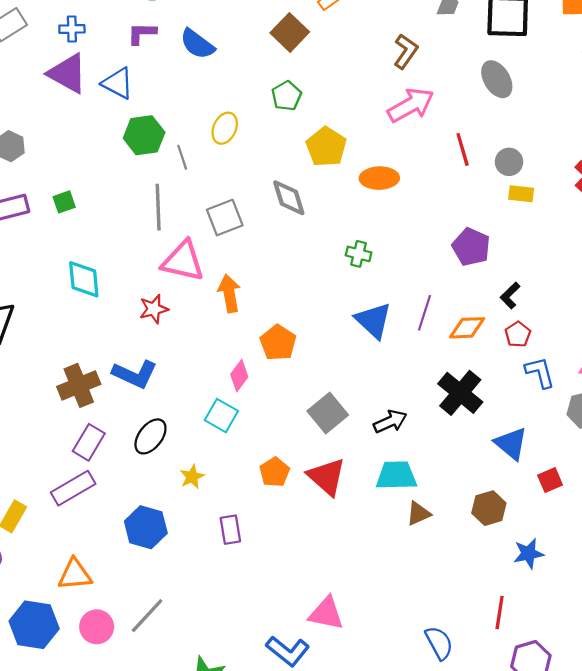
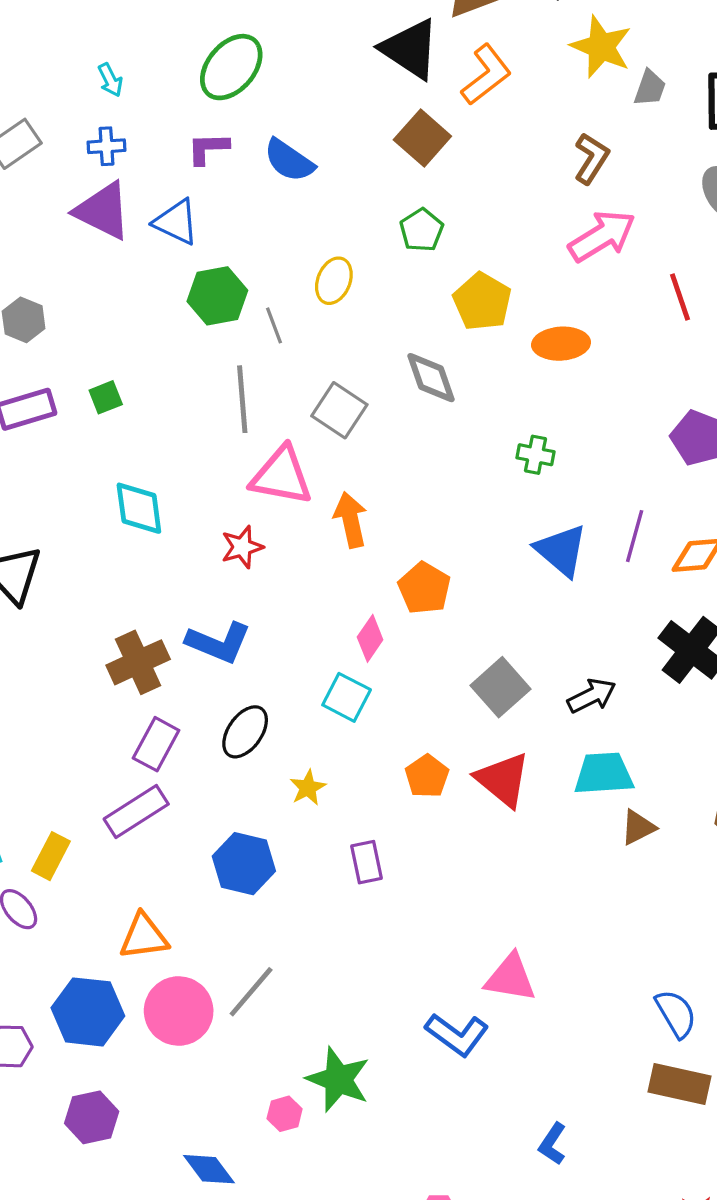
gray square: (225, 218) -> (339, 410), turned -33
pink circle: (97, 627) -> (179, 1011), size x1.4

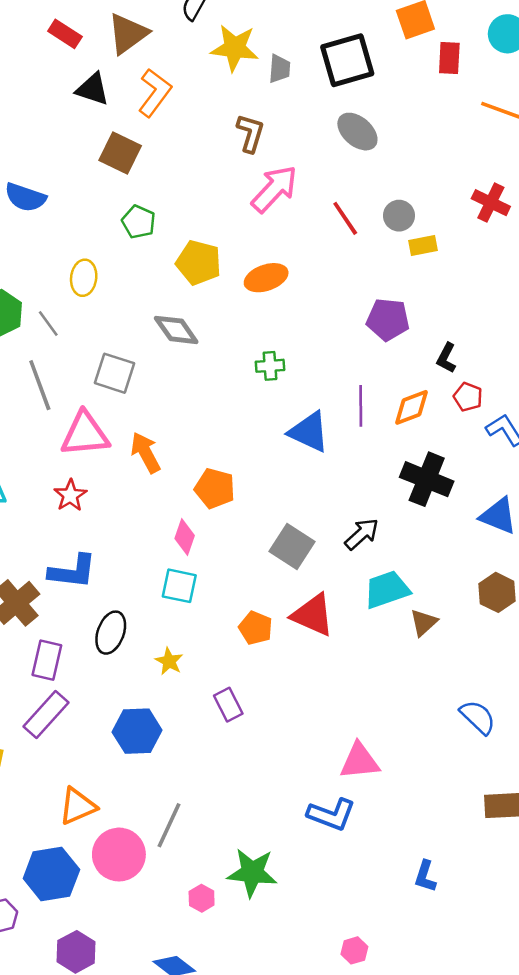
black triangle: (410, 49) -> (93, 89), size x0.7
blue semicircle: (676, 1014) -> (478, 717), moved
pink hexagon: (285, 1114) -> (202, 898), moved

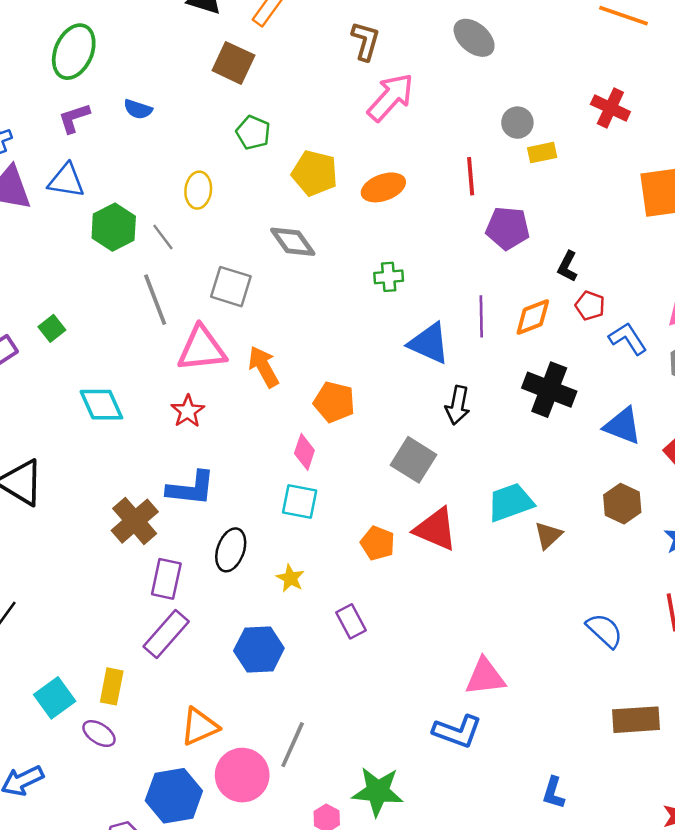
blue semicircle: (25, 197) -> (138, 109), size x0.7
red line: (345, 218) -> (471, 176), moved, turned 30
black arrow: (362, 534) -> (458, 405), moved, turned 144

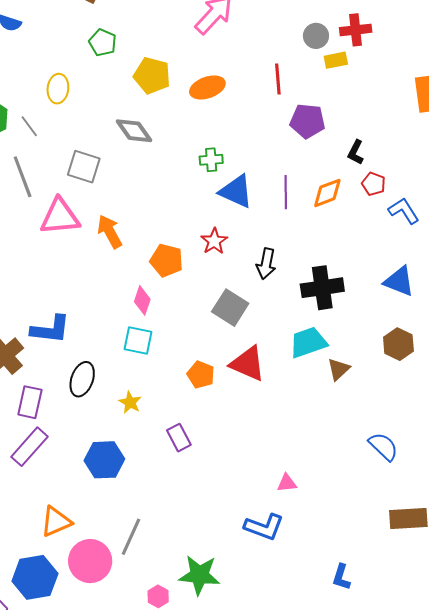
red cross: (610, 108) -> (356, 30), moved, turned -32
blue triangle: (429, 343) -> (236, 191), moved
black cross: (549, 390) -> (322, 288), moved, turned -30
red star: (188, 411) -> (214, 241), moved
pink triangle: (485, 677) -> (287, 483), size x0.6

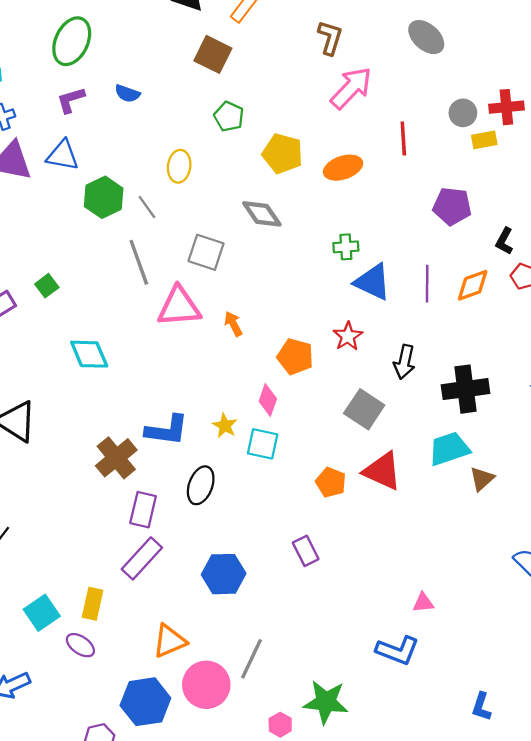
red line: (278, 79) -> (403, 139), moved
orange arrow: (110, 232) -> (233, 324), size x0.7
yellow star: (130, 402) -> (225, 426), moved

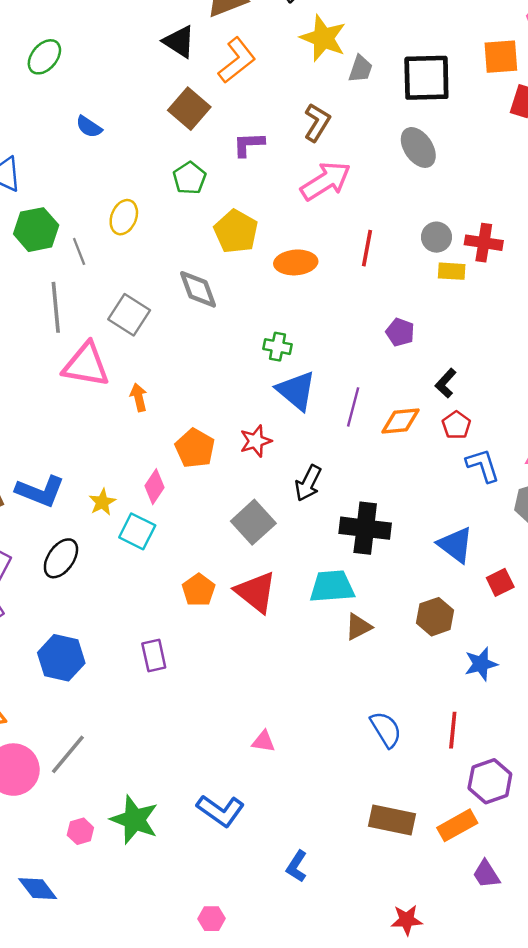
green ellipse: (72, 41) -> (44, 57), size x0.7
purple L-shape: (71, 100) -> (249, 144), moved
purple pentagon: (452, 206) -> (400, 332), size x0.7
blue L-shape: (397, 650) -> (221, 811), moved

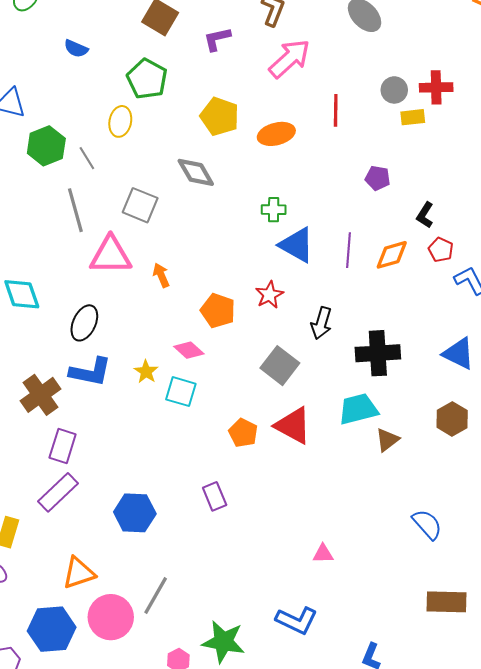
green pentagon: (189, 178) -> (147, 79), moved, size x1.4
pink diamond: (154, 487) -> (189, 350), turned -72
black ellipse: (61, 558) -> (84, 323), moved

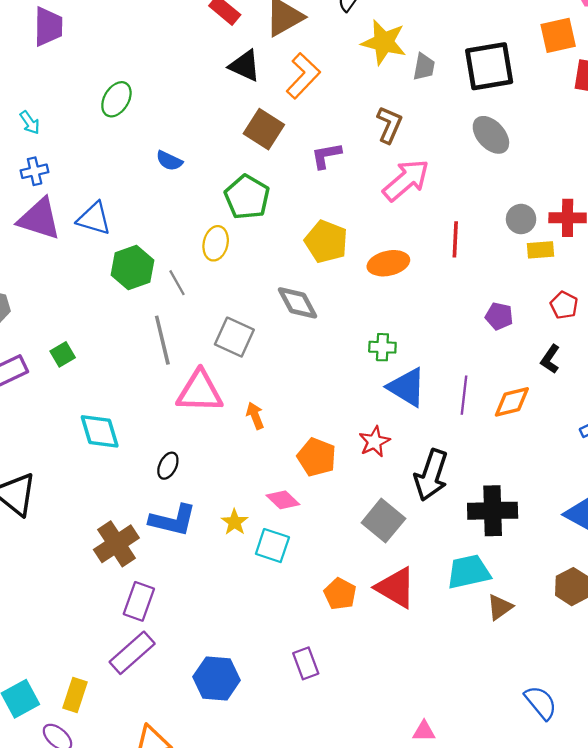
red pentagon: (441, 250) -> (564, 305), moved
black ellipse: (84, 323) -> (168, 466), size x0.7
black arrow: (321, 323) -> (431, 475), size x1.4

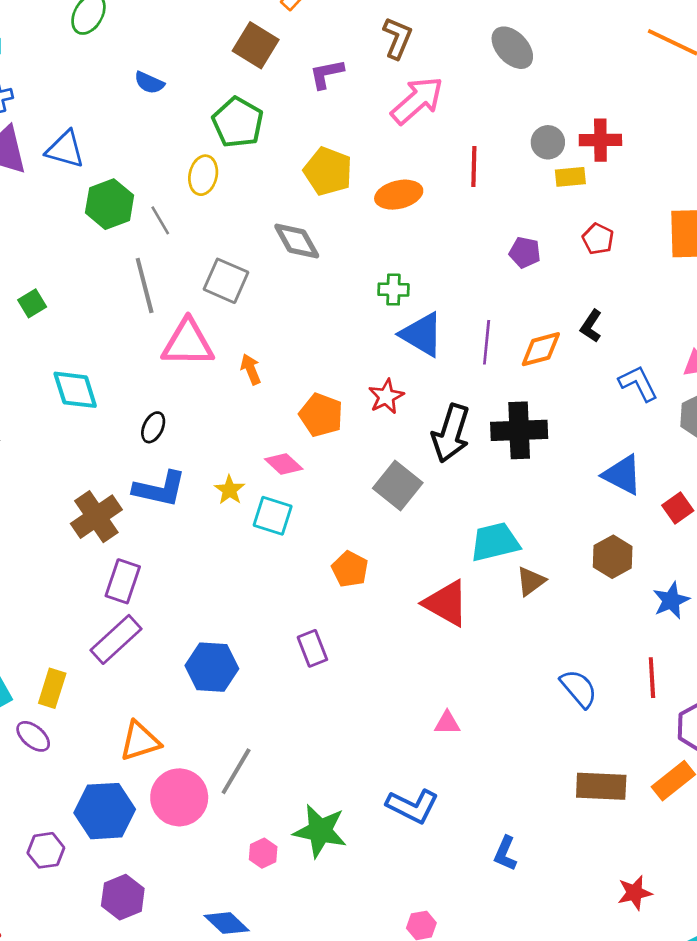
black L-shape: (550, 359) -> (591, 326), moved
black cross: (493, 511) -> (519, 430), moved
red triangle: (396, 588) -> (446, 603), moved

